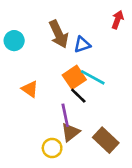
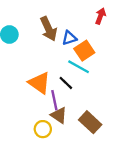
orange square: (74, 77) -> (84, 51), moved
orange triangle: (30, 89) -> (39, 83), moved, size x1.5
brown triangle: (70, 132) -> (59, 115), turned -48

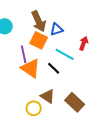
red arrow: (100, 16) -> (84, 43), moved
orange square: (84, 51) -> (39, 40), moved, turned -30
purple line: (54, 100) -> (24, 54), moved

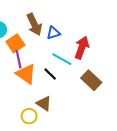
orange square: (39, 40) -> (15, 43), moved, turned 30
red arrow: (84, 43) -> (82, 48), size x1.5
brown rectangle: (75, 102) -> (91, 80), moved

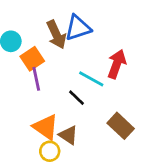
blue triangle: (53, 33) -> (78, 28), moved, size x1.5
orange triangle: (26, 74) -> (46, 127), moved
brown rectangle: (91, 80) -> (121, 126), moved

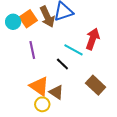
orange square: (32, 59) -> (28, 19), moved

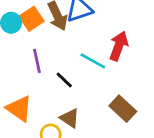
black line: (62, 64) -> (64, 80), moved
orange triangle: (39, 86) -> (19, 109), moved

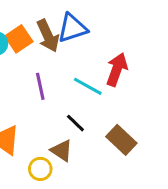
purple line: (37, 61) -> (40, 86), moved
black line: (64, 80) -> (75, 123), moved

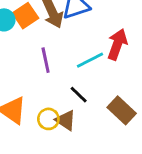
cyan line: (88, 86) -> (90, 60), turned -56
yellow circle: (40, 169) -> (48, 119), moved

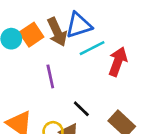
cyan line: (90, 60) -> (92, 48), moved

